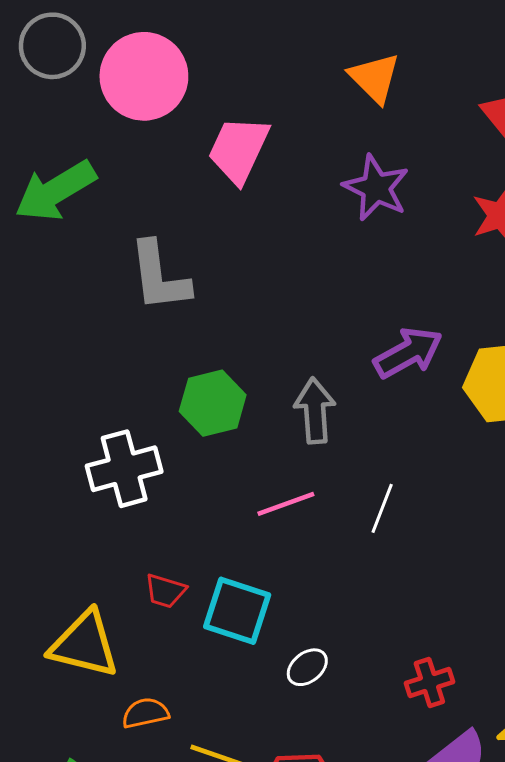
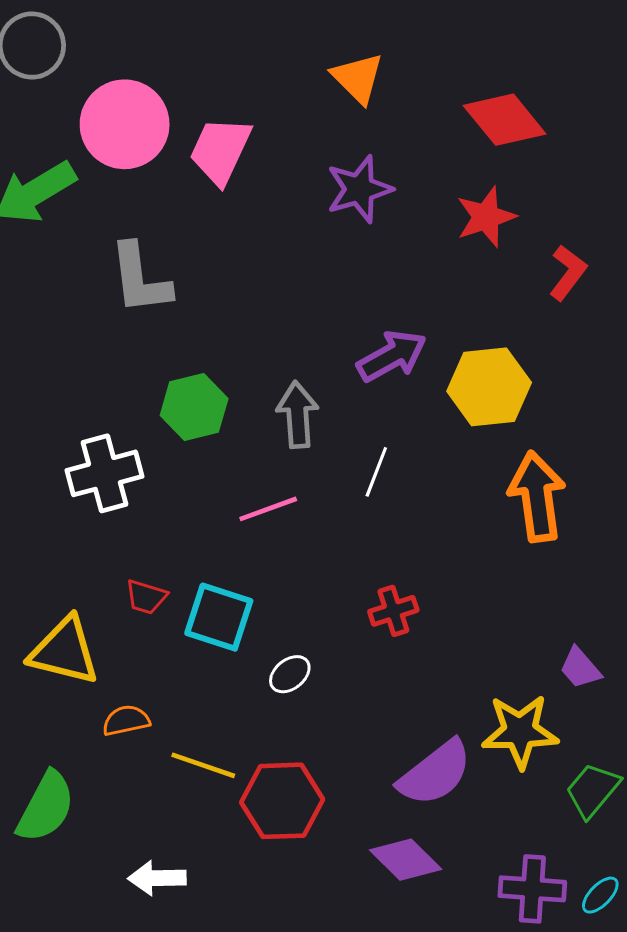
pink circle: (144, 76) -> (125, 124), moved
purple star: (376, 188) -> (359, 189), turned 30
white line: (382, 508) -> (376, 472), moved
red cross: (429, 682) -> (393, 611), moved

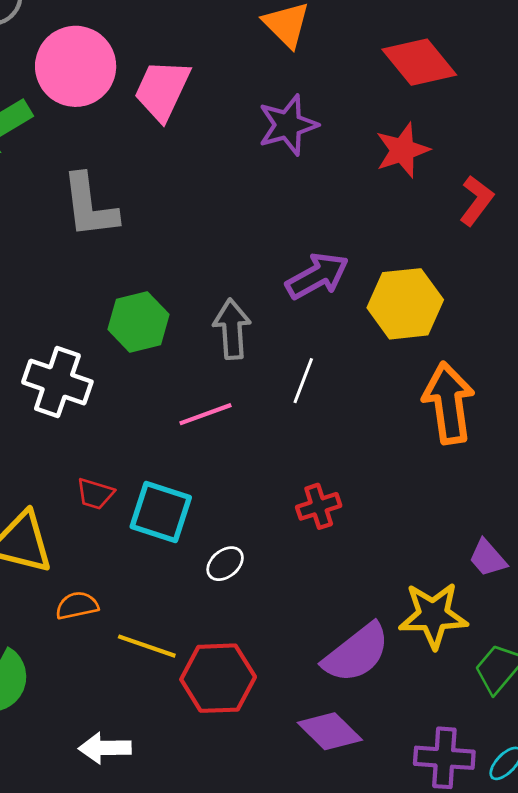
white cross: (104, 473) -> (57, 382), turned 34

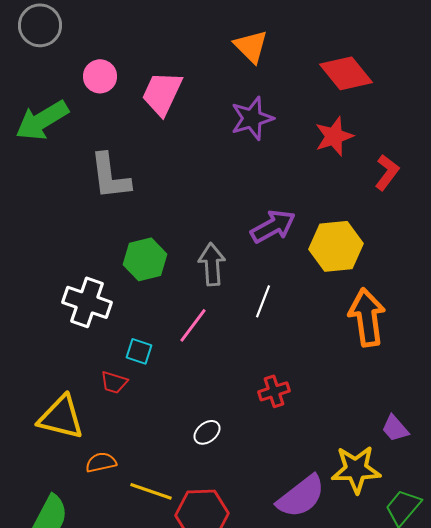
pink circle: (76, 66) -> (100, 76), size x0.6
pink line: (205, 414) -> (193, 325), turned -33
cyan square: (161, 512) -> (139, 351), moved, size x0.6

